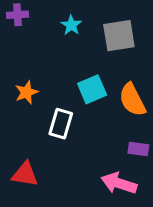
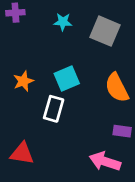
cyan star: (71, 25) -> (63, 22), turned -30
gray square: (119, 36) -> (105, 31), turned 32
cyan square: (92, 89) -> (67, 78), moved

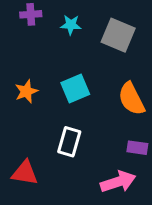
purple cross: (15, 13) -> (31, 14), moved
white rectangle: (54, 109) -> (69, 142), moved
pink arrow: (105, 161) -> (118, 182), turned 144

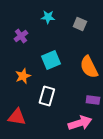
purple cross: (31, 14) -> (21, 36), moved, turned -32
gray square: (118, 35) -> (80, 24), size x0.6
orange star: (26, 91) -> (23, 76), moved

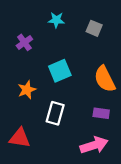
purple rectangle: (93, 100) -> (101, 113), moved

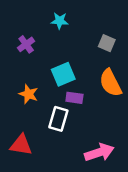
gray square: (94, 28) -> (107, 43), moved
orange star: (27, 90) -> (29, 94), turned -30
purple rectangle: (101, 113) -> (74, 98), moved

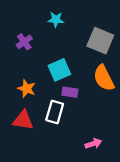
gray square: (107, 43) -> (100, 41), size x1.6
red triangle: (21, 145) -> (23, 120), moved
pink arrow: (99, 152) -> (93, 144), size x0.6

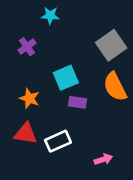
cyan star: (56, 20) -> (50, 16), moved
gray square: (100, 41) -> (111, 45), turned 32
white rectangle: (55, 112) -> (58, 141), moved, turned 50

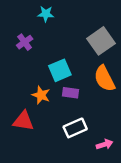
orange star: (30, 98) -> (41, 95), moved
white rectangle: (58, 141) -> (75, 128), moved
pink arrow: (103, 159) -> (105, 144), moved

